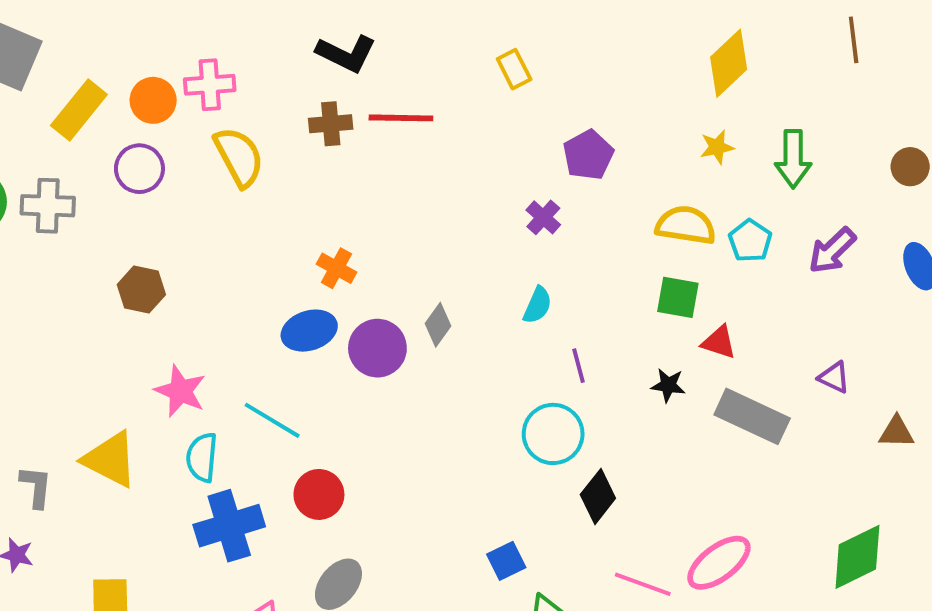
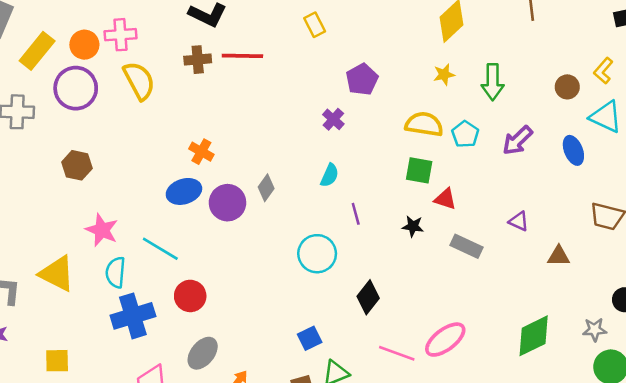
purple circle: (139, 169) -> (76, 88), size x1.4
gray rectangle: (752, 416) -> (466, 246), size x0.7
cyan circle: (553, 434) -> (317, 254), moved

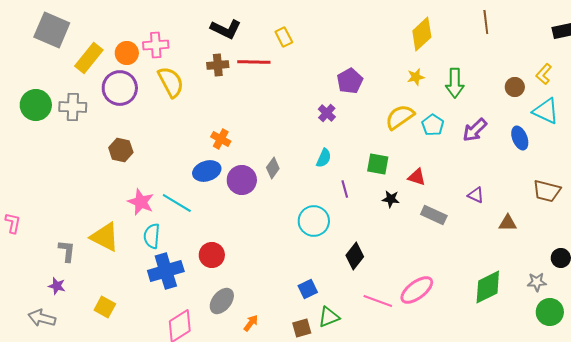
yellow rectangle: (315, 25) -> (284, 37), moved
yellow semicircle: (424, 124) -> (400, 117), turned -44
green square: (419, 170) -> (378, 164), moved
cyan line: (160, 249) -> (177, 203), moved
yellow square: (57, 361) -> (105, 307), turned 30

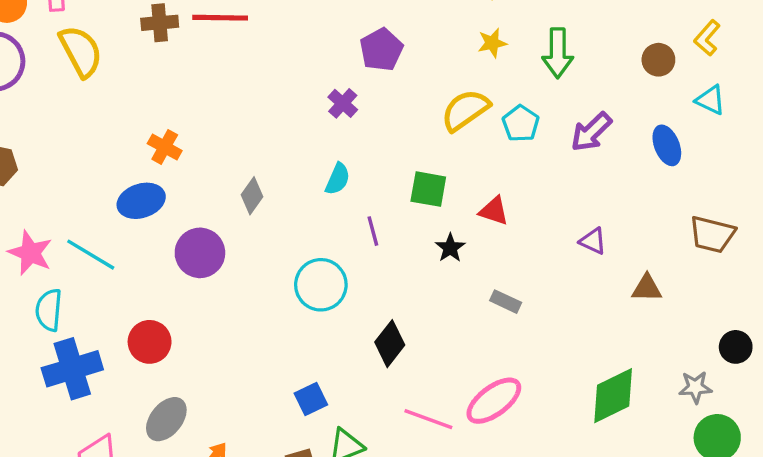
cyan triangle: (546, 111) -> (711, 100), size x0.7
purple circle: (242, 180) -> (200, 253), moved
black star: (391, 199) -> (450, 248), turned 30
gray rectangle: (434, 215) -> (506, 302), moved, size x0.7

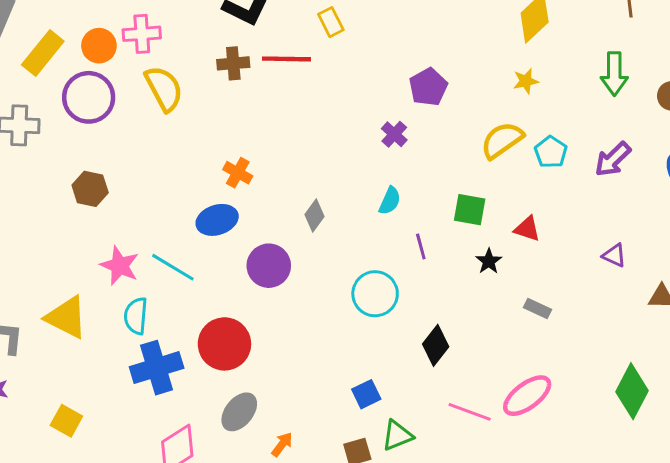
green arrow: (558, 53) -> (614, 74), moved
red circle: (150, 342) -> (224, 344), size x1.4
green diamond: (613, 396) -> (632, 391), turned -36

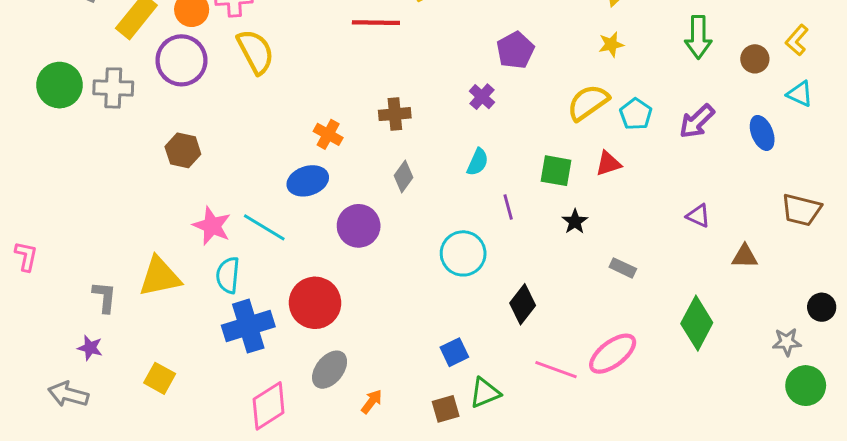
brown cross: (233, 63) -> (395, 114), moved
red triangle: (527, 229) -> (608, 163), moved, turned -36
yellow triangle: (66, 317) -> (160, 277), turned -39
green diamond: (632, 391) -> (697, 323), moved

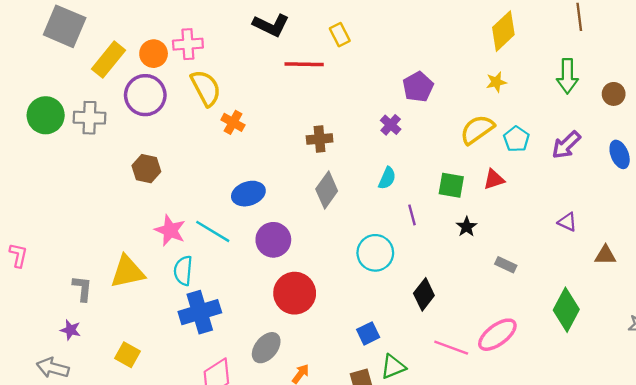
orange cross: (328, 134) -> (233, 122), moved
gray diamond: (404, 177) -> (327, 190), size x1.4
purple circle: (359, 226) -> (273, 240), moved
red circle: (315, 303) -> (295, 293), moved

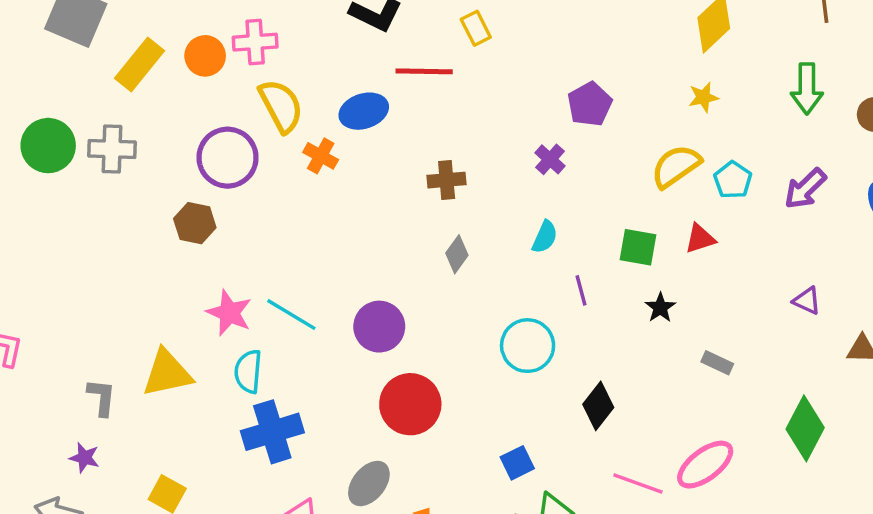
purple circle: (145, 95) -> (228, 158), moved
gray diamond: (327, 190) -> (457, 254), size x0.7
blue ellipse: (248, 194) -> (364, 111), moved

